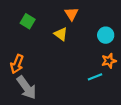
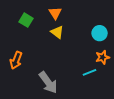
orange triangle: (71, 14) -> (55, 13), moved
gray arrow: (27, 88) -> (48, 82), moved

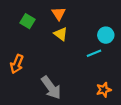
orange star: (103, 57) -> (104, 90), moved
cyan line: (89, 72) -> (94, 53), moved

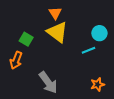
green square: (28, 21) -> (26, 39), moved
yellow triangle: (61, 34) -> (57, 32), size x1.6

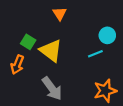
yellow triangle: (57, 32) -> (51, 51), moved
orange star: (97, 84) -> (105, 91), size x1.5

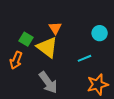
orange triangle: (60, 14) -> (55, 28), moved
cyan line: (95, 54) -> (84, 58), moved

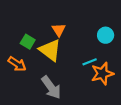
orange arrow: (16, 60) -> (17, 64), turned -78
orange star: (98, 85) -> (102, 74), moved

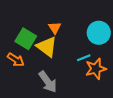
cyan circle: (106, 35) -> (99, 33), size x1.5
green square: (28, 42) -> (26, 39), size x1.5

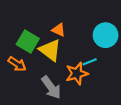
orange triangle: (55, 28) -> (59, 30), turned -32
orange star: (96, 69) -> (77, 74), moved

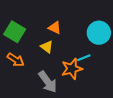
green square: (28, 42) -> (15, 32), moved
yellow triangle: (50, 50) -> (47, 47), size x0.6

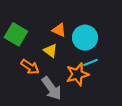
cyan circle: (99, 33) -> (85, 38), moved
orange arrow: (16, 60) -> (30, 67), moved

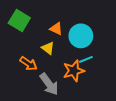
green square: (16, 34) -> (19, 21), moved

